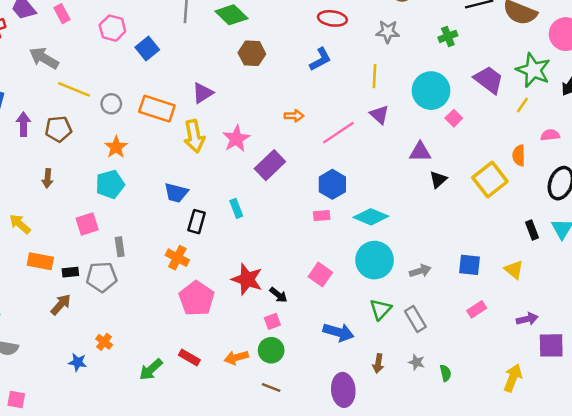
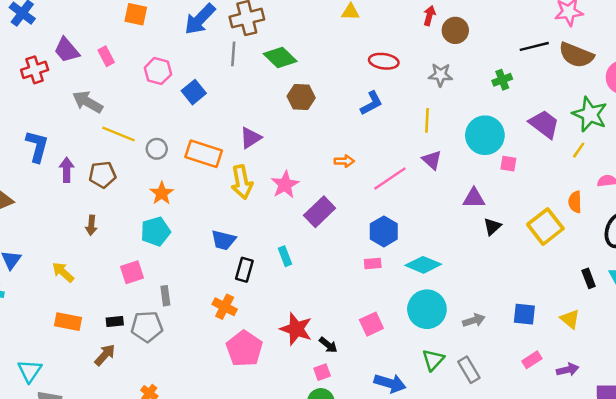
pink square: (454, 118) -> (508, 164), turned -35
orange rectangle: (40, 261) -> (68, 322), moved
pink square: (320, 274) -> (371, 324), turned 30
purple arrow: (527, 319) -> (568, 370), moved

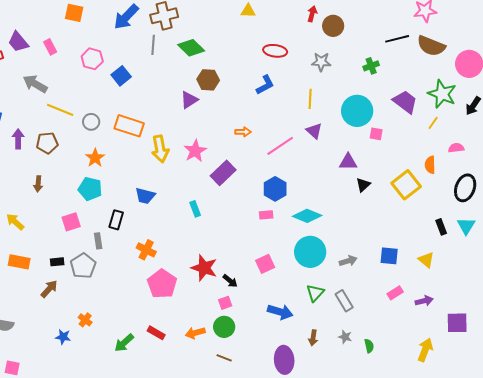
purple triangle: (251, 138) -> (189, 100), moved
cyan pentagon: (156, 231) -> (90, 189), turned 30
black rectangle: (244, 270) -> (116, 220), moved
gray pentagon: (147, 326) -> (83, 266), turned -30

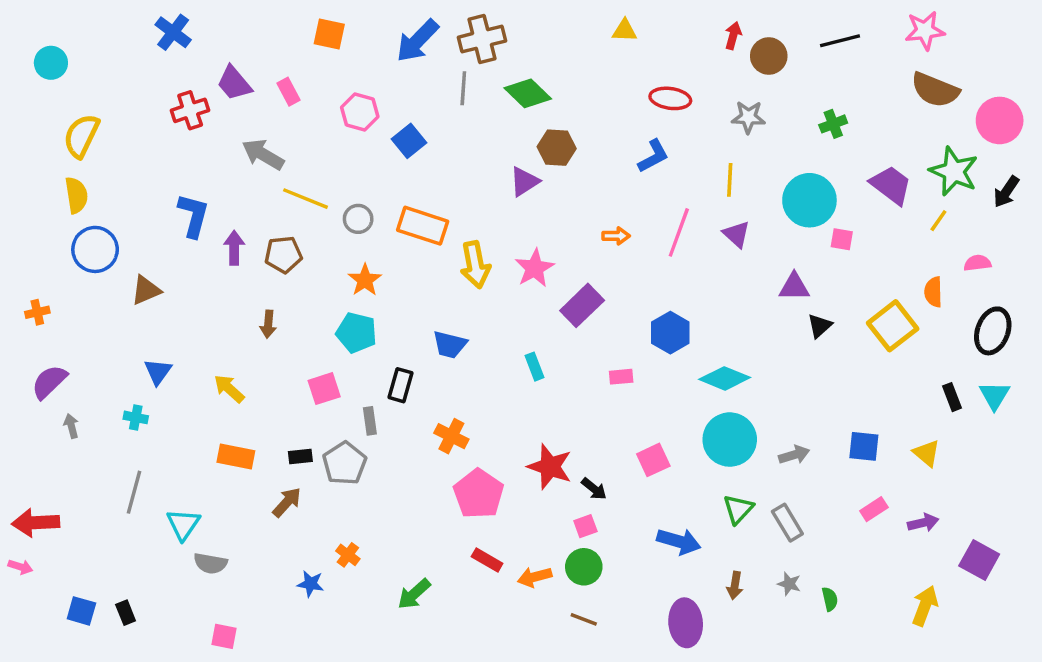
black line: (397, 39) -> (840, 41), moved
pink line: (280, 146) -> (679, 232), moved, turned -36
pink rectangle: (266, 215) -> (621, 377), moved
purple square: (457, 323) -> (979, 560), turned 30
red rectangle: (156, 333) -> (487, 560), moved

